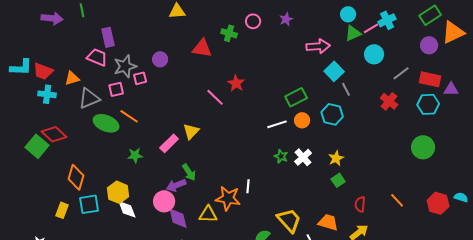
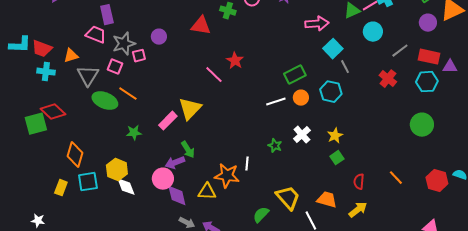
pink square: (116, 89) -> (115, 67), turned 35
gray triangle: (89, 98) -> (88, 76), turned -35
yellow triangle: (191, 131) -> (190, 109), size x1.4
green square: (37, 146) -> (36, 124), turned 35
green star: (281, 156) -> (275, 146), moved

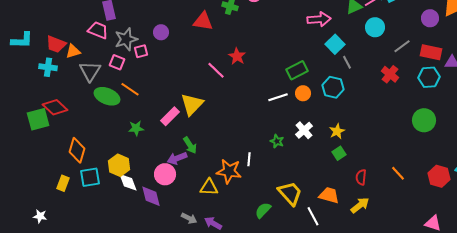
red trapezoid: (42, 49) -> (56, 44), moved
purple diamond: (177, 196) -> (151, 196), moved

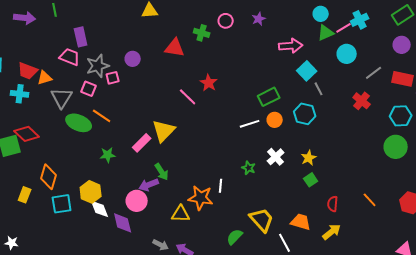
cyan hexagon: (429, 77) -> (401, 116), moved
yellow rectangle: (63, 183) -> (25, 195), moved

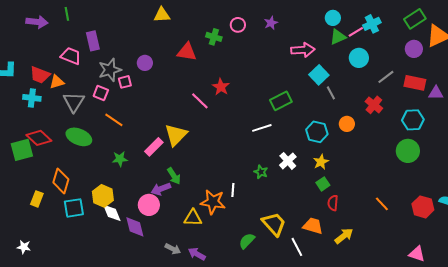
pink trapezoid: (70, 57) -> (71, 56), moved
cyan hexagon: (305, 114) -> (317, 132), moved
orange circle: (275, 120) -> (347, 124), moved
green ellipse: (79, 123) -> (79, 137), moved
red semicircle: (333, 204) -> (333, 203), moved

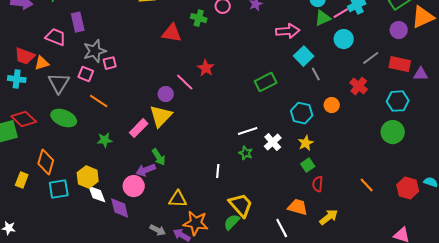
purple circle: (145, 63) -> (166, 94), moved
white line: (262, 128) -> (248, 131), moved
orange star: (213, 202) -> (196, 223), moved
yellow trapezoid: (274, 224) -> (241, 205), moved

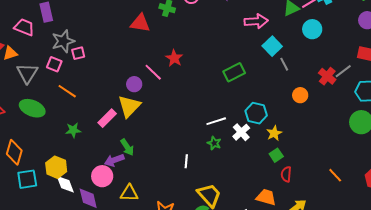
gray line: (371, 58) -> (343, 71), moved
cyan hexagon: (302, 113) -> (256, 113), moved
yellow triangle: (178, 199) -> (129, 193), moved

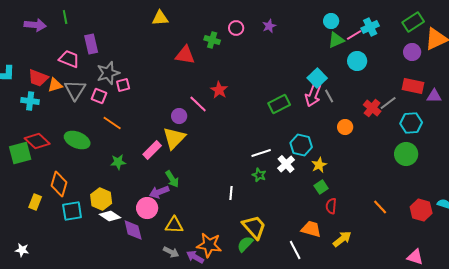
pink arrow: (256, 21) -> (313, 95), moved, turned 115
gray triangle: (27, 73) -> (75, 90), moved
white diamond: (65, 184) -> (110, 216), turned -35

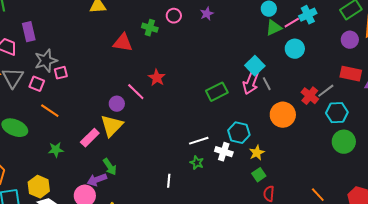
cyan hexagon: (411, 123) -> (337, 113), moved
orange circle: (345, 127) -> (283, 115), size x1.6
white cross: (286, 164) -> (224, 152), turned -30

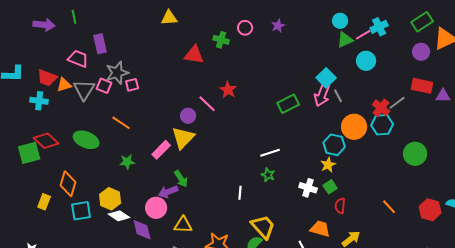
pink square: (37, 84) -> (104, 86), moved
cyan hexagon: (337, 113) -> (382, 125), moved
cyan hexagon: (239, 133) -> (334, 145), moved
white cross: (224, 152) -> (308, 188), moved

